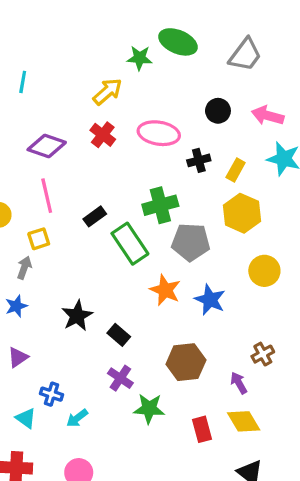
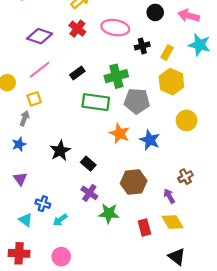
pink line: (47, 196) -> (40, 70), turned 65
black rectangle: (95, 216) -> (77, 73), moved
green rectangle: (130, 244) -> (96, 102), turned -48
purple triangle: (18, 357) -> (20, 179), turned -32

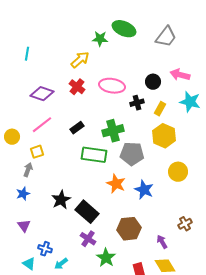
black circle: (155, 12) -> (153, 82), moved
black rectangle: (88, 164) -> (87, 212), size x1.6
brown cross: (185, 177) -> (185, 224), moved
green star: (109, 213) -> (106, 258), turned 30

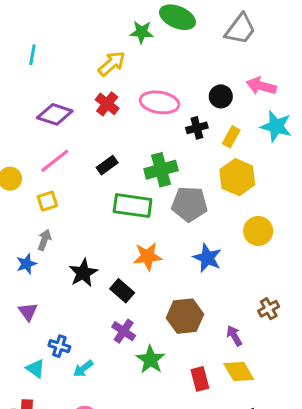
gray arrow: (28, 170) -> (44, 240), moved
orange star: (116, 184) -> (148, 256), moved, turned -30
black rectangle: (87, 212) -> (122, 291), size x0.7

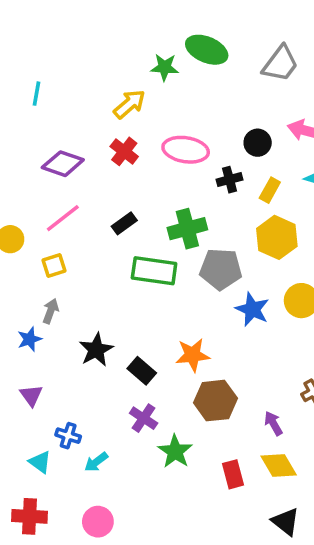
orange star: (148, 256) -> (193, 355), moved
blue star: (207, 258) -> (252, 309), moved

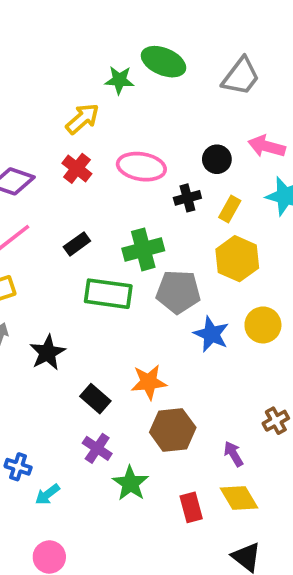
black star: (96, 350) -> (47, 353), moved

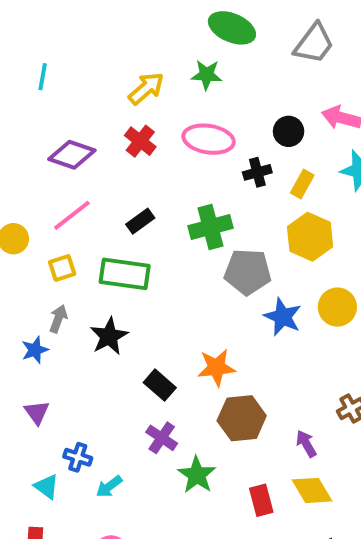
green star: (119, 80) -> (207, 75), moved
green rectangle: (108, 294) -> (125, 274), moved

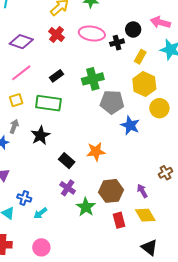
black cross: (257, 172) -> (117, 43), moved
yellow circle: (337, 307) -> (159, 108), moved
brown hexagon: (242, 418) -> (111, 191), moved

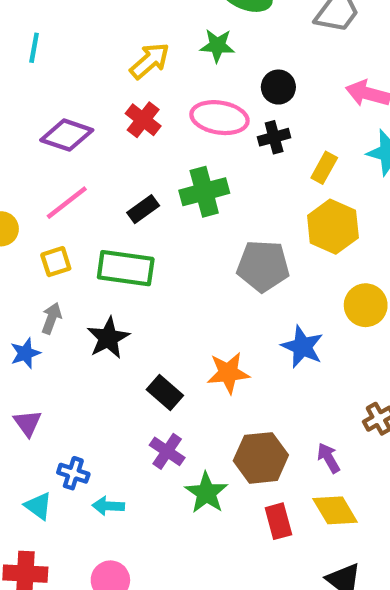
black circle: (133, 29) -> (278, 87), moved
green cross: (93, 79) -> (204, 192), moved
yellow circle: (159, 108) -> (366, 305), moved
blue star: (130, 125) -> (302, 347), moved
cyan arrow: (40, 213) -> (108, 506), turned 40

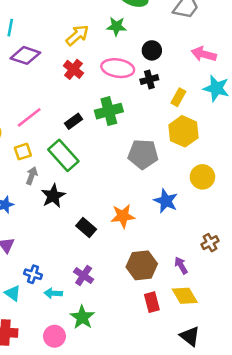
purple diamond: (67, 135) -> (25, 55), moved
green rectangle: (126, 268) -> (63, 155), turned 40
gray arrow: (51, 318) -> (32, 176), moved
purple cross: (167, 451) -> (84, 276), moved
green star: (206, 493) -> (82, 317), moved

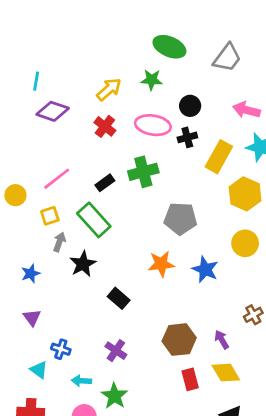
yellow rectangle: (178, 97) -> (219, 157), size x1.6
yellow hexagon: (183, 131) -> (245, 194), moved
orange star: (123, 216) -> (161, 264), moved
cyan arrow: (53, 293) -> (81, 381), moved

